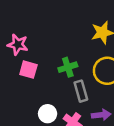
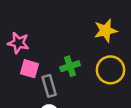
gray rectangle: (81, 91) -> (49, 86), moved

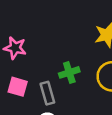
pink square: (29, 69) -> (18, 87), moved

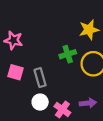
green cross: (69, 72) -> (68, 54), moved

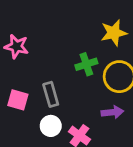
pink square: (16, 72) -> (18, 100), moved
purple arrow: (88, 103) -> (112, 112), moved

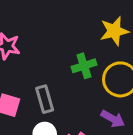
purple arrow: (112, 112) -> (113, 119), turned 35

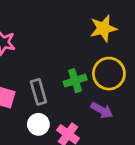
green cross: (84, 66) -> (75, 81), moved

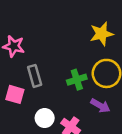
gray rectangle: (38, 92) -> (35, 76), moved

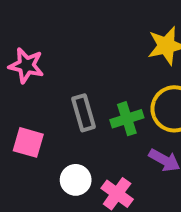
gray rectangle: (35, 76) -> (84, 113), moved

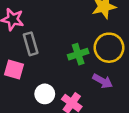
gray rectangle: (84, 113) -> (31, 44), moved

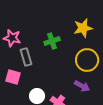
green cross: (78, 54) -> (52, 41), moved

